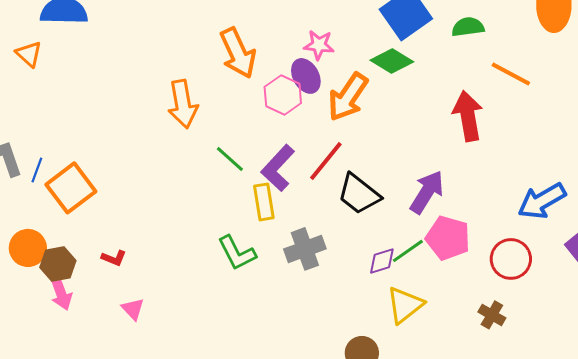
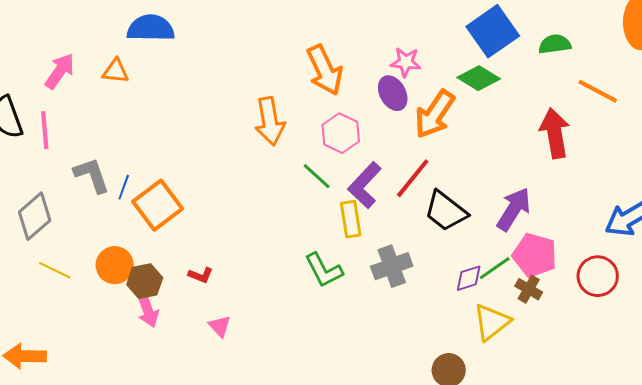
orange triangle: (29, 54) -> (116, 71), turned -36
pink hexagon: (283, 95) -> (341, 133), moved
brown cross: (492, 315) -> (529, 289), moved

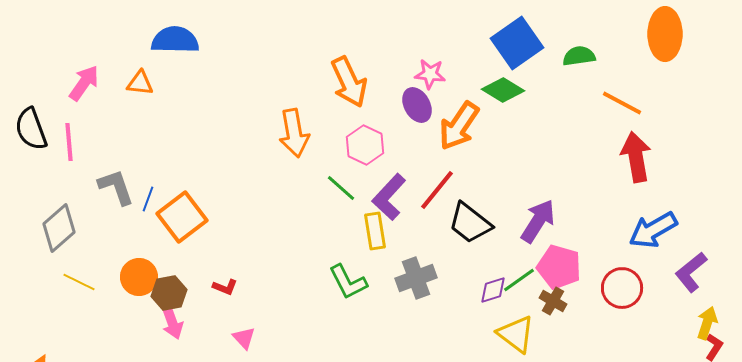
red arrow: (555, 133) -> (636, 157), moved
yellow triangle: (492, 322) -> (516, 334), turned -45

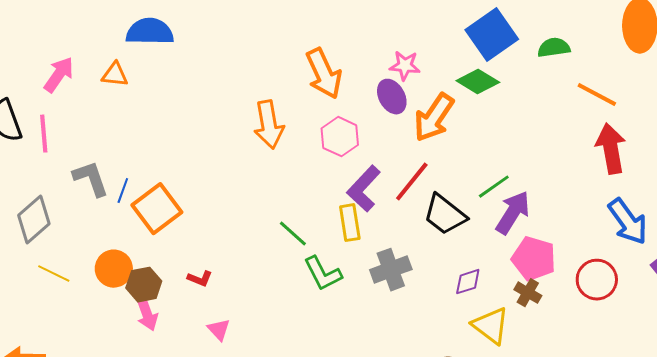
green line: (341, 188) -> (293, 234), moved
blue arrow: (653, 230) -> (628, 222), turned -96
green line: (519, 280) -> (494, 187), moved

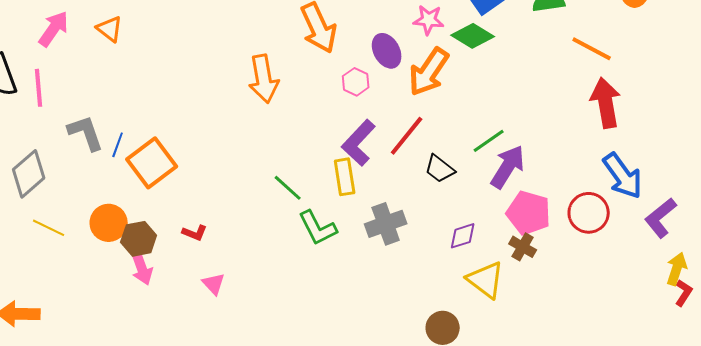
pink star: (405, 66) -> (429, 20), moved
orange triangle: (115, 75) -> (110, 29), turned 32
pink hexagon: (340, 137) -> (356, 82), moved, size x0.7
black trapezoid: (445, 215) -> (440, 169), size x0.7
red circle: (597, 280) -> (589, 213), moved

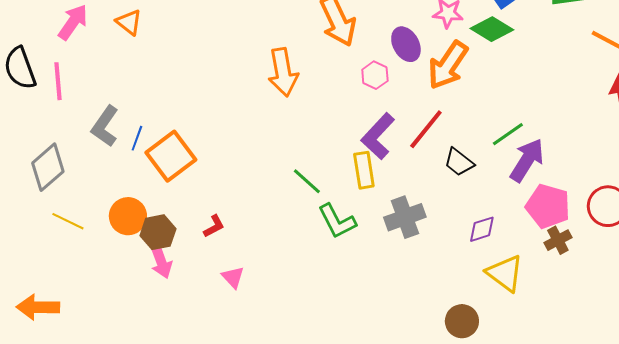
gray L-shape: (86, 133) -> (105, 126), turned -126
red L-shape: (195, 233) -> (214, 226), turned -50
brown cross: (523, 247) -> (558, 240), moved, turned 32

